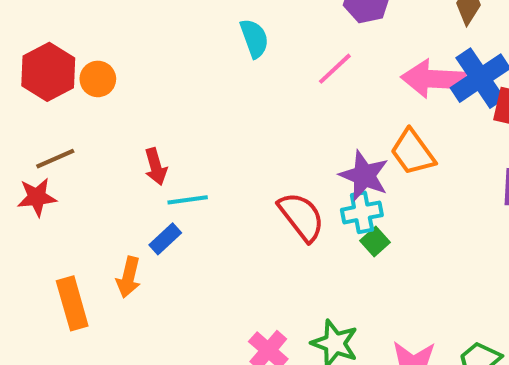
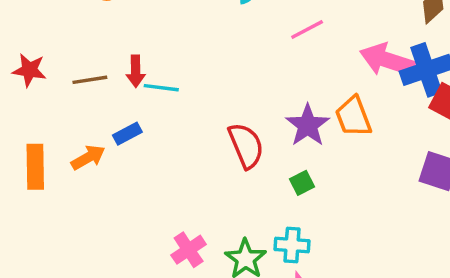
brown line: (55, 159) -> (90, 80), moved
cyan line: (188, 200) -> (161, 88), moved
cyan cross: (362, 212) -> (292, 245), moved
orange arrow: (128, 277) -> (88, 157), turned -148

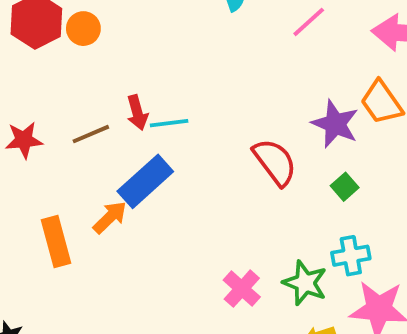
blue rectangle: (127, 134) -> (145, 181), size x1.8

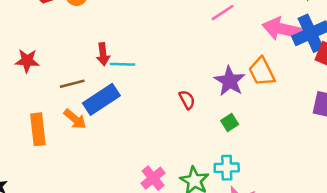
brown line: (91, 134) -> (72, 84), moved
red semicircle: (275, 162) -> (187, 100), size x0.6
orange arrow: (110, 217) -> (75, 119), turned 75

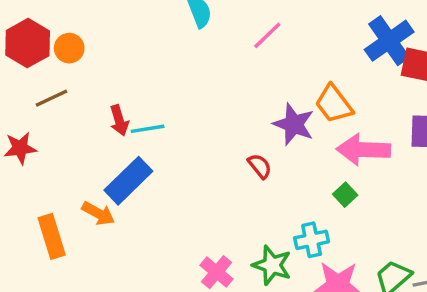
pink arrow: (282, 29) -> (363, 150), moved
brown line: (72, 84) -> (52, 98), moved
red semicircle: (187, 100) -> (260, 166), moved
green square: (230, 123) -> (345, 195), moved

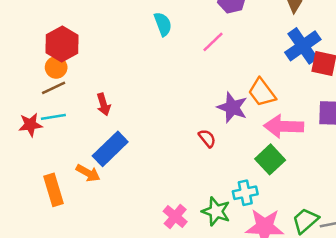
red hexagon: (28, 43) -> (62, 44), moved
orange circle: (69, 48) -> (56, 67), moved
cyan line: (148, 129) -> (53, 117), moved
green square: (345, 195) -> (270, 159), size x1.6

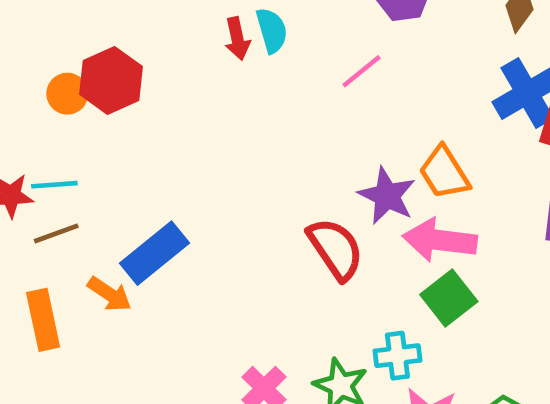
red hexagon: (62, 44) -> (111, 80), moved
brown line: (54, 88) -> (56, 233), moved
red arrow: (103, 104) -> (237, 39), moved
pink arrow: (284, 126) -> (440, 240), moved
red semicircle: (207, 138) -> (336, 249), size x1.8

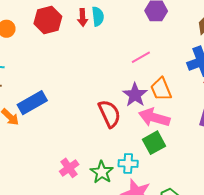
pink line: (362, 71) -> (141, 57), moved
red hexagon: (111, 80) -> (48, 20), moved

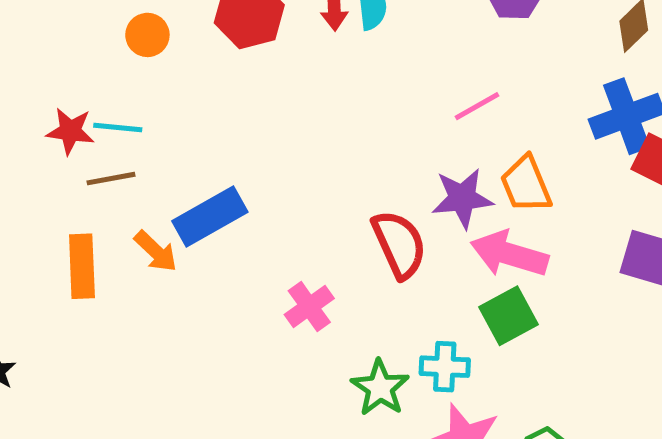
purple star: (135, 95) -> (462, 198), turned 30
pink cross: (69, 168) -> (309, 307), moved

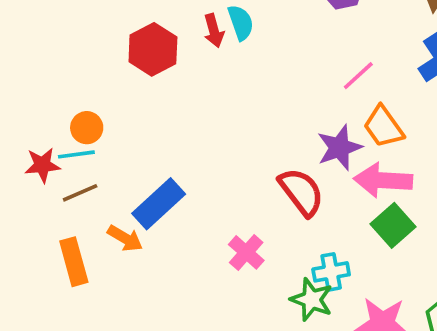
orange circle: (147, 35) -> (87, 128), moved
pink line: (477, 106) -> (358, 76), moved
cyan cross: (445, 367) -> (331, 272), moved

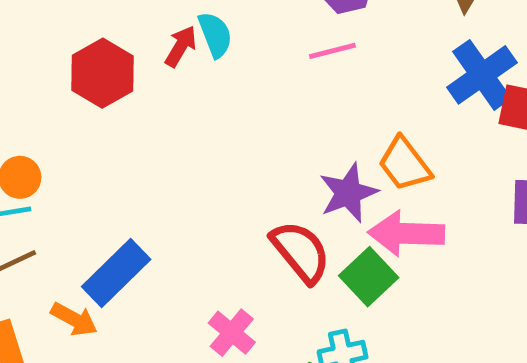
red arrow: (214, 31) -> (181, 46), turned -132
pink line: (358, 76) -> (332, 51), moved, turned 30
green square: (393, 225) -> (369, 277), moved

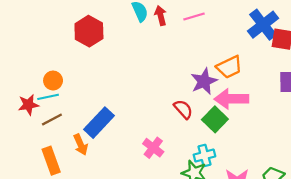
red arrow: (181, 46) -> (161, 16), moved, turned -42
orange trapezoid: (405, 164) -> (229, 67), turned -76
red semicircle: (301, 252) -> (183, 109), size x0.7
orange arrow: (74, 319) -> (81, 145), turned 40

